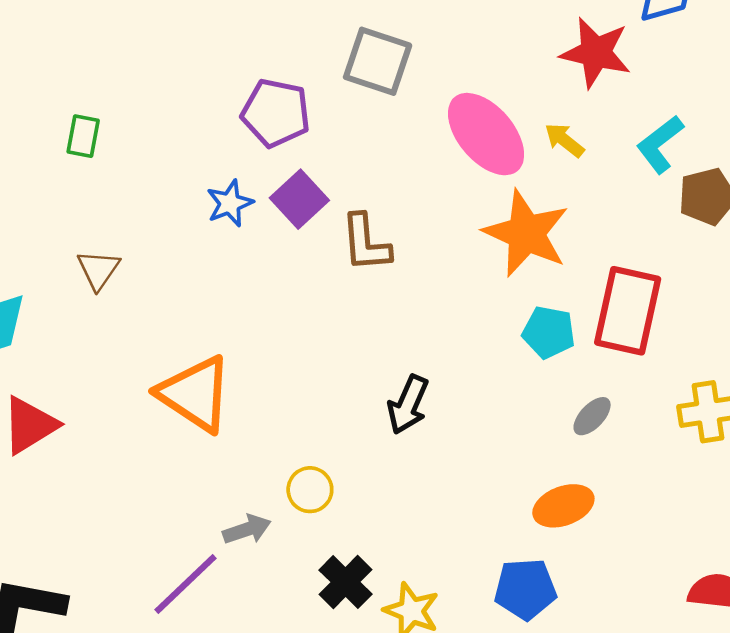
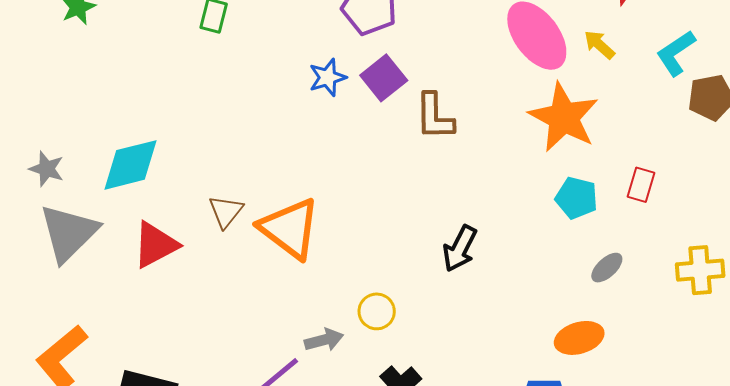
brown triangle: (98, 270) -> (226, 211), moved
red rectangle: (628, 311) -> (641, 185), size x0.5

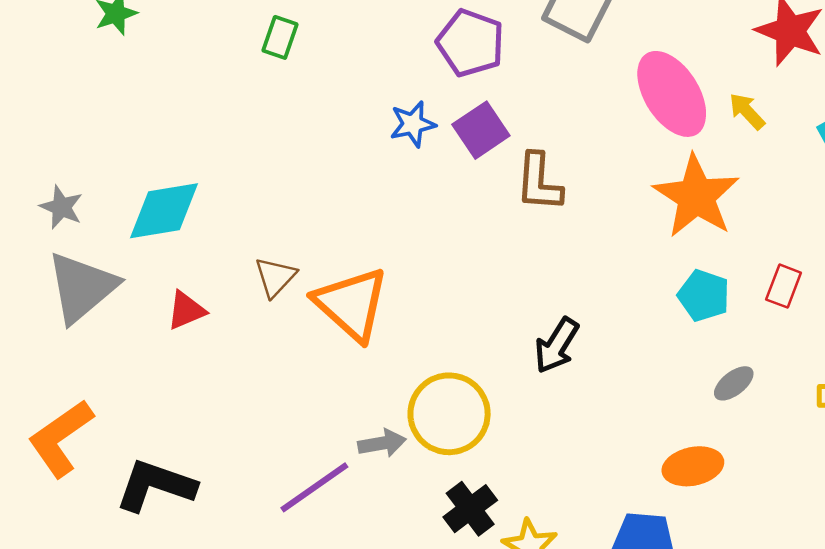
red triangle: (155, 245) -> (186, 310), size x0.7
yellow circle: (377, 311) -> (449, 414), size x1.8

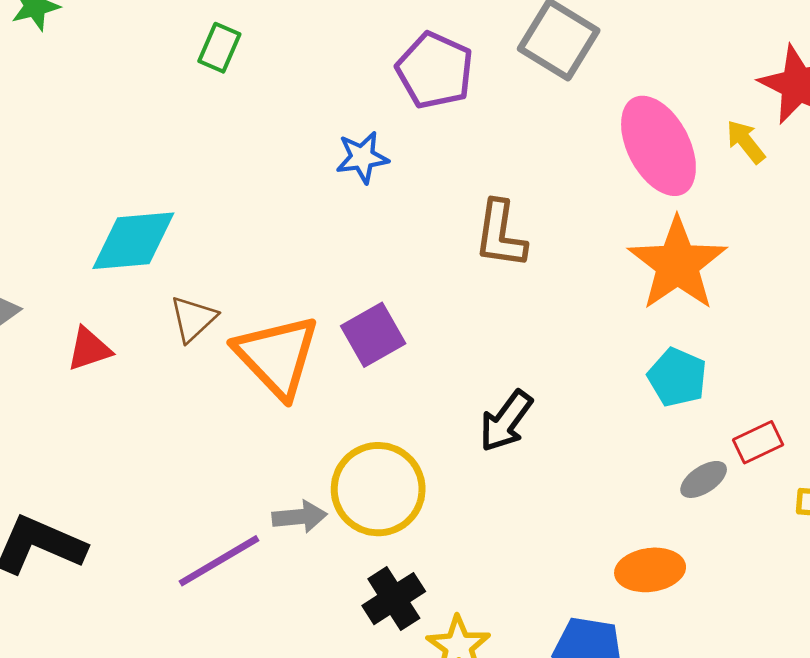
yellow arrow: (747, 111) -> (746, 142), moved
purple square: (481, 130) -> (373, 335), moved
cyan diamond: (164, 211) -> (133, 241), moved
red rectangle: (784, 286) -> (758, 442), moved, turned 39

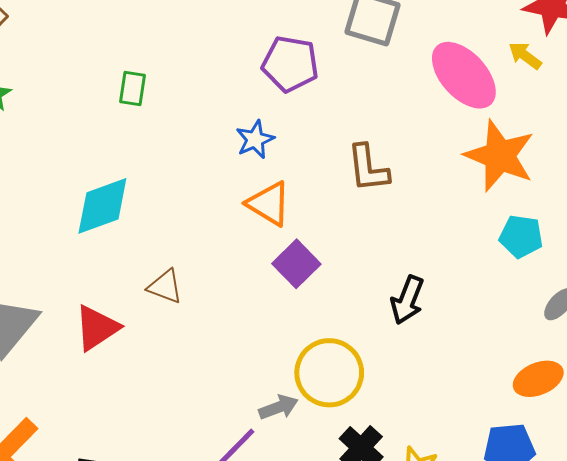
cyan diamond: (133, 241) -> (102, 206), moved
brown triangle: (193, 319) -> (165, 287), turned -42
red triangle: (89, 349) -> (97, 328), size x1.4
orange triangle: (277, 356) -> (269, 204), moved, size x0.7

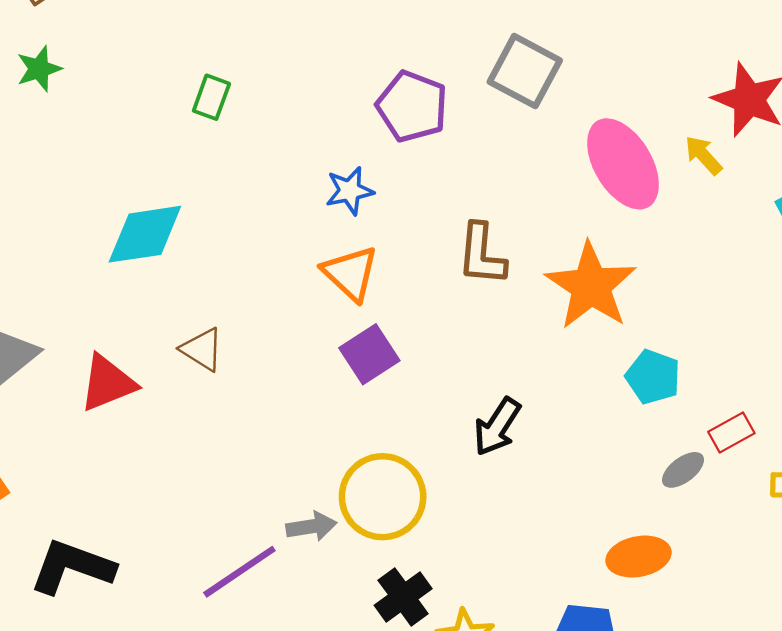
orange star: (500, 156) -> (591, 286), moved

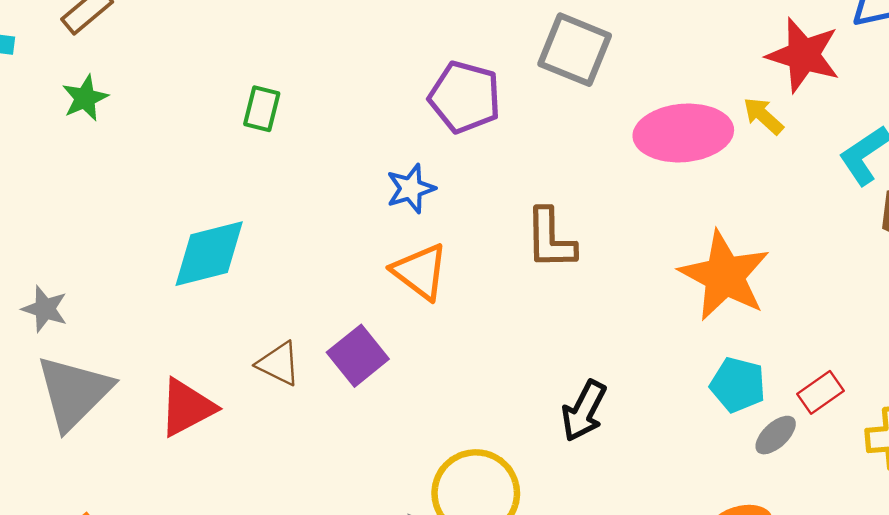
pink ellipse: (623, 164) -> (683, 133), turned -58
orange star: (591, 286) -> (724, 276), moved
purple square: (369, 354) -> (358, 356), moved
cyan pentagon: (653, 377) -> (738, 385), moved

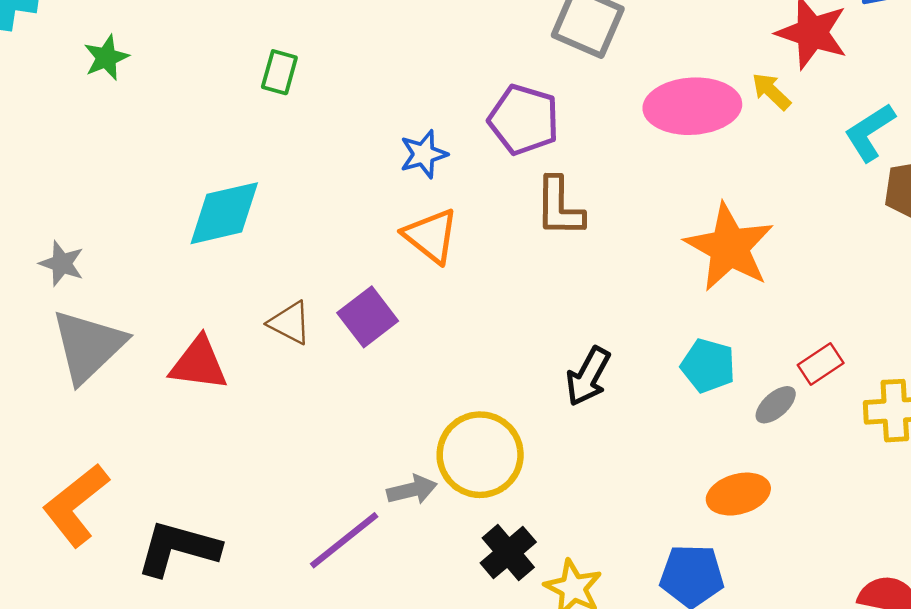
purple pentagon: (465, 97) -> (524, 120), moved
cyan pentagon: (738, 385) -> (708, 366), moved
red triangle: (187, 407) -> (199, 364), turned 34

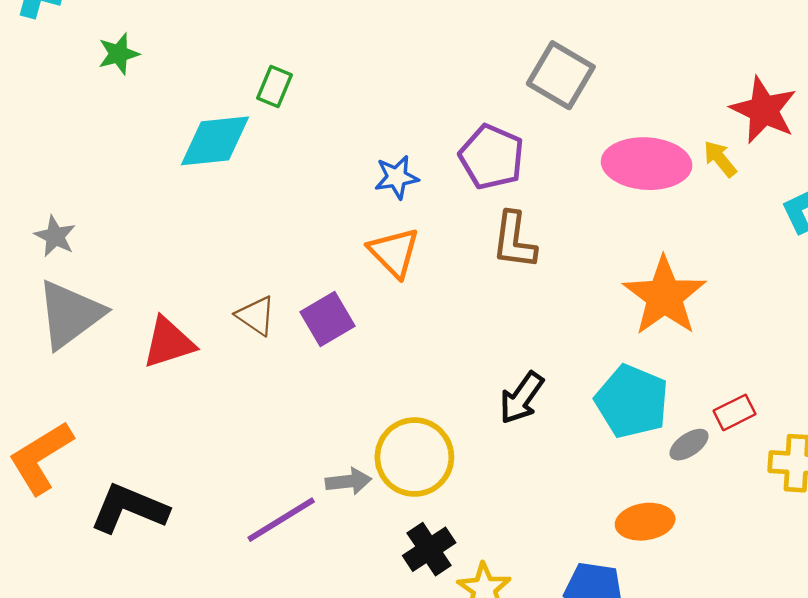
cyan diamond: (224, 213) -> (215, 141), moved
red triangle: (199, 364) -> (169, 343), turned -32
cyan pentagon: (708, 366) -> (632, 401), size x1.5

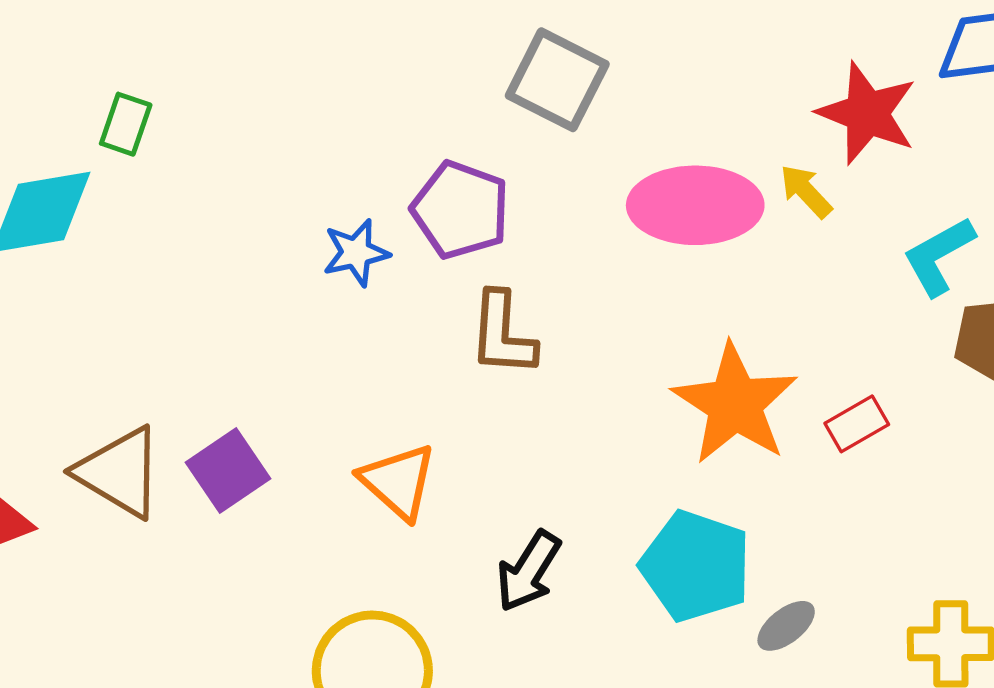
blue star: (397, 177) -> (356, 253), moved
orange triangle: (394, 252) -> (398, 482), moved
brown triangle: (256, 316) -> (119, 472), size x1.5
red rectangle: (735, 412) -> (857, 424), moved

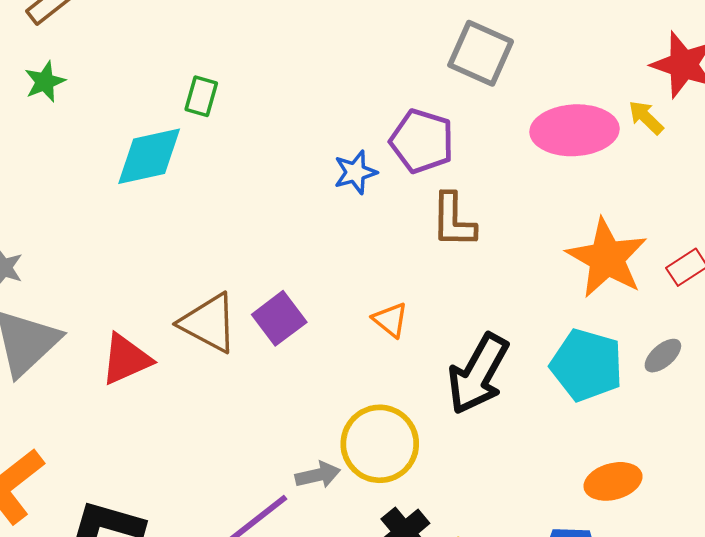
orange triangle: (398, 482) -> (390, 320), size x0.7
black arrow: (528, 571) -> (478, 374), size x1.5
gray ellipse: (786, 626) -> (663, 356), moved

